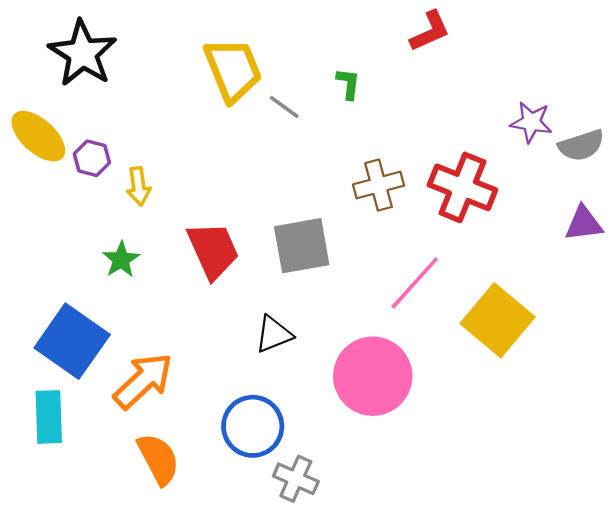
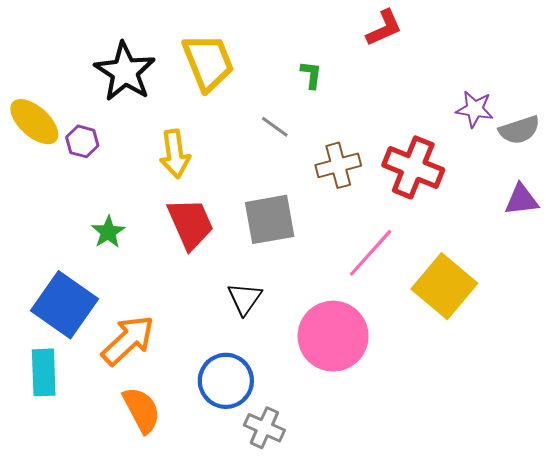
black star: (83, 53) -> (125, 72), moved
gray line: (284, 107) -> (275, 127), moved
yellow arrow: (138, 186) -> (175, 154), moved, size x1.4
black triangle: (274, 334) -> (245, 299), turned -33

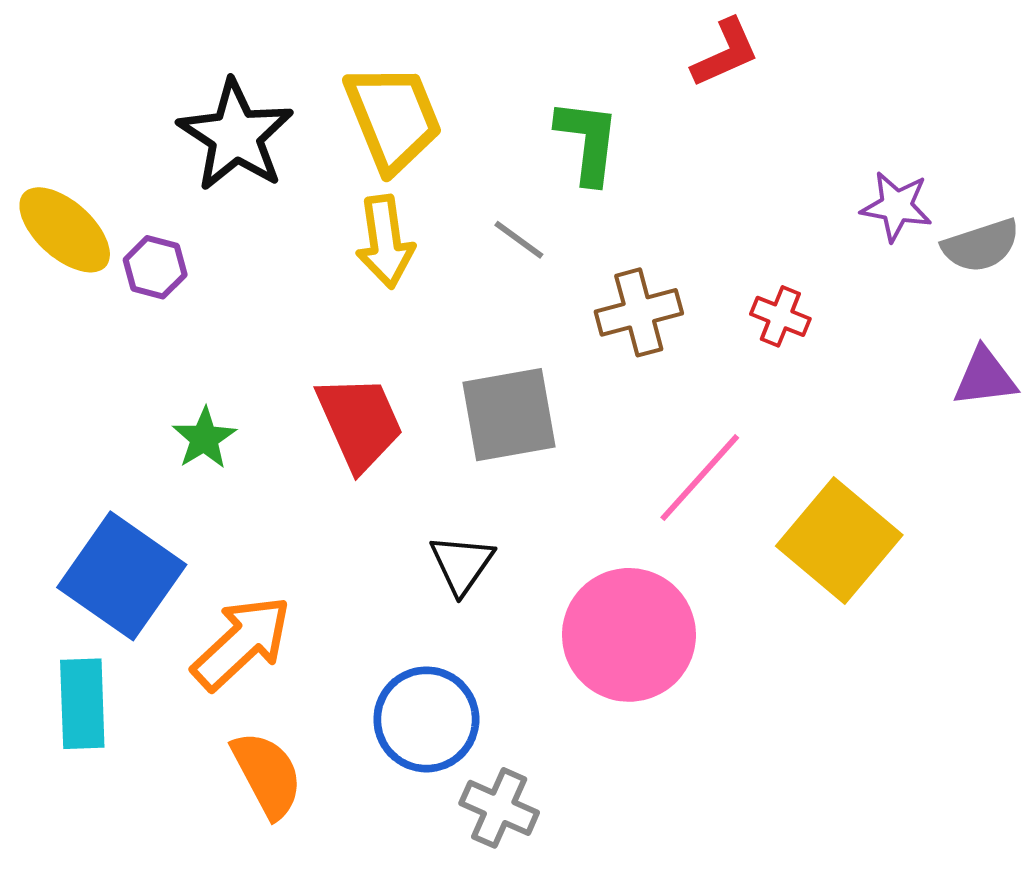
green L-shape: (311, 75) -> (588, 141), size x1.6
yellow arrow: (175, 154) -> (385, 242), moved
red cross: (413, 167) -> (780, 316), size x0.5

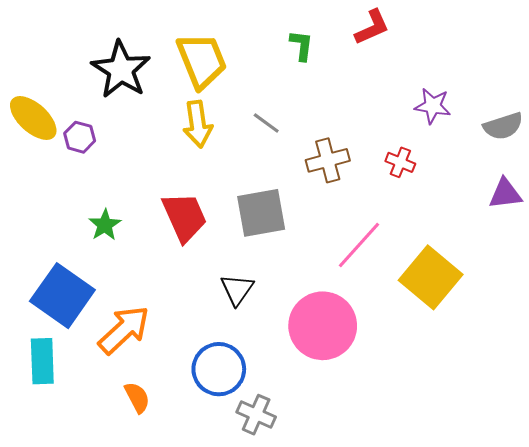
green L-shape: (588, 141) -> (302, 45), moved, size x0.7
purple star: (896, 206) -> (433, 106), moved
orange semicircle: (267, 774) -> (137, 397), size x0.7

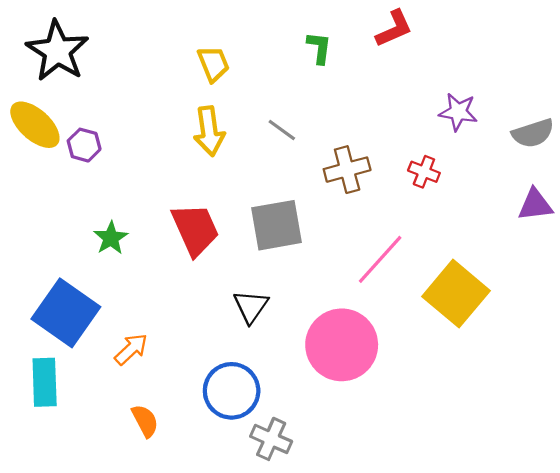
yellow trapezoid: (202, 61) -> (213, 64), size x0.6
black star: (121, 70) -> (57, 51), moved
orange arrow: (124, 330) -> (131, 349), size x0.6

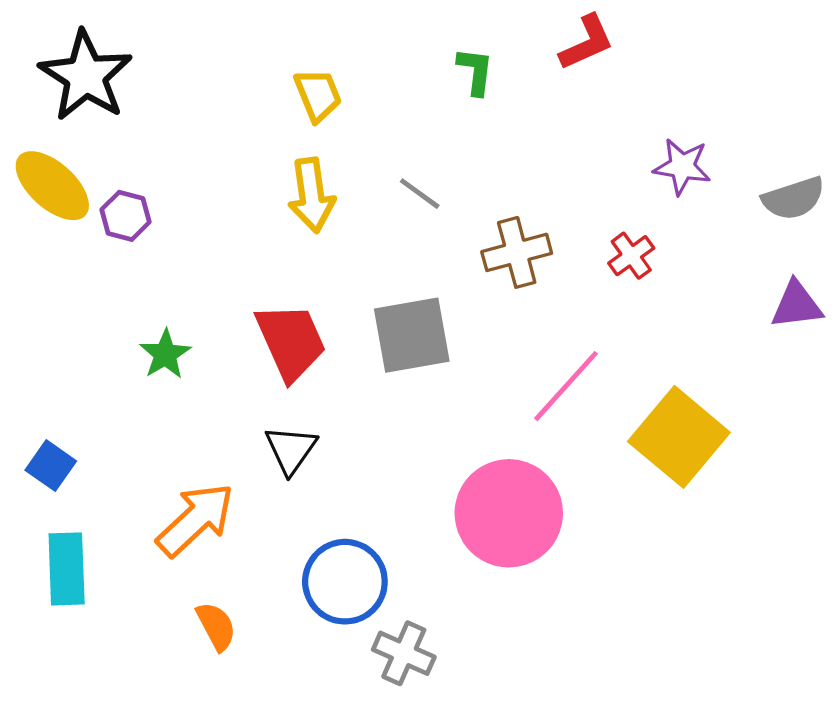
red cross: (424, 172) -> (631, 256), turned 32
black triangle: (251, 306) -> (291, 450), moved
blue square: (66, 313) -> (51, 466), moved, size x0.5
orange arrow: (131, 349) -> (195, 520), size x1.6

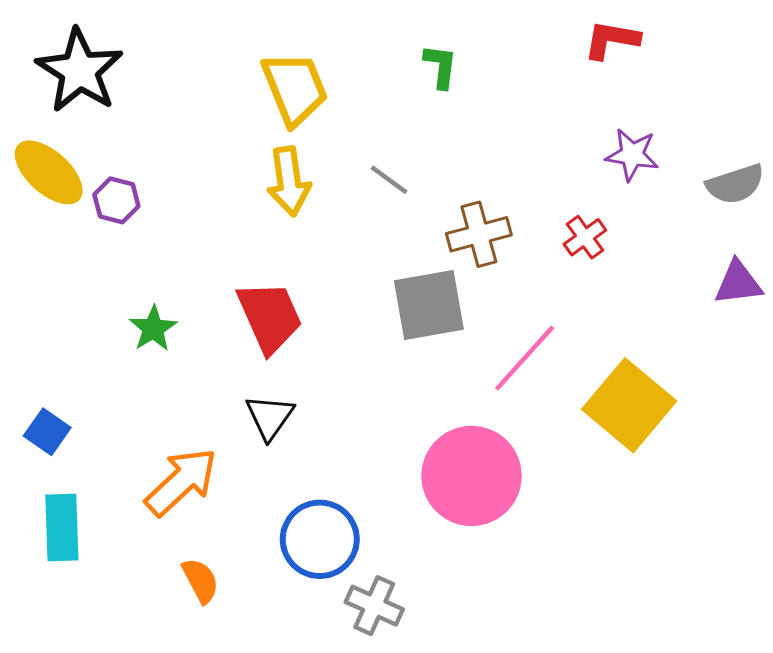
red L-shape: (587, 43) -> (612, 40), moved, turned -146
yellow trapezoid: (318, 95) -> (295, 88), size x1.5
gray square: (412, 335) -> (429, 305), moved

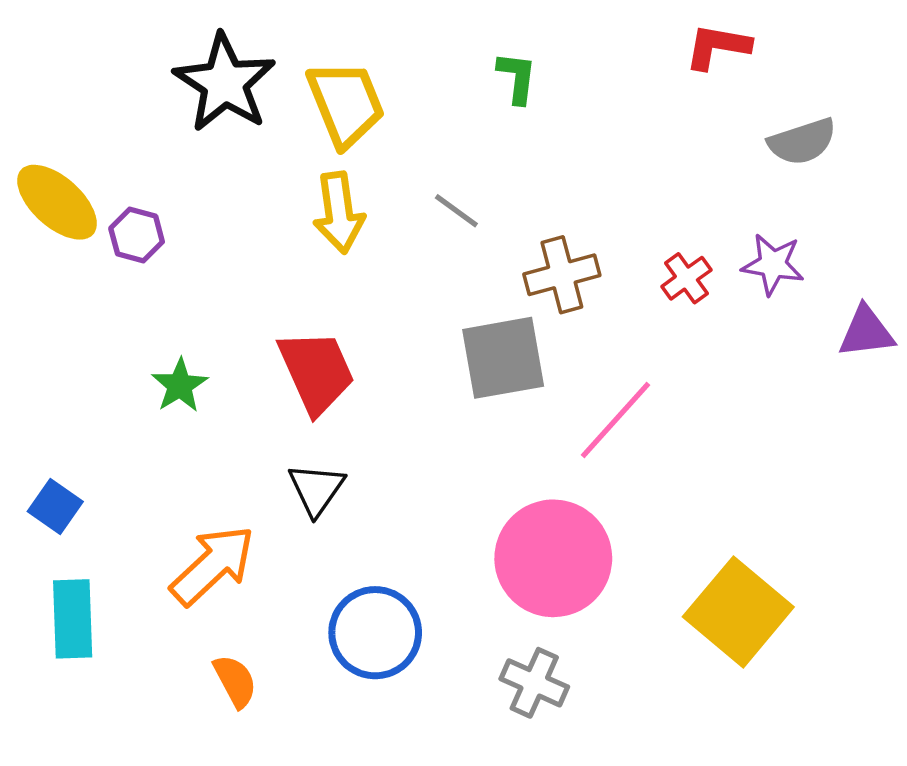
black star: (80, 71) -> (225, 83), moved
purple star: (632, 155) -> (773, 264), moved
gray semicircle: (735, 184) -> (802, 142), moved
yellow square: (629, 405) -> (738, 612), moved
gray cross: (374, 606) -> (534, 683), moved

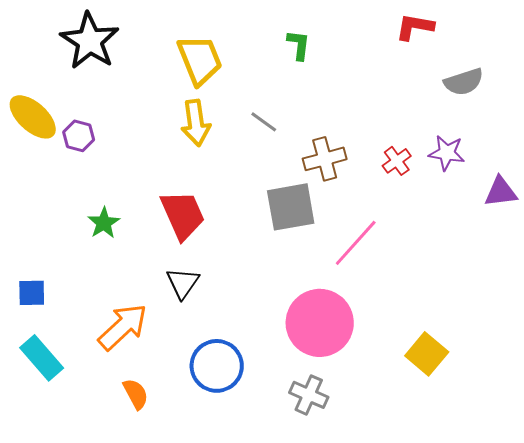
black star: (225, 83) -> (90, 41), moved
blue square: (55, 506) -> (32, 293), turned -36
yellow square: (738, 612) -> (427, 354), size x0.7
cyan rectangle: (73, 619) -> (42, 358), turned -39

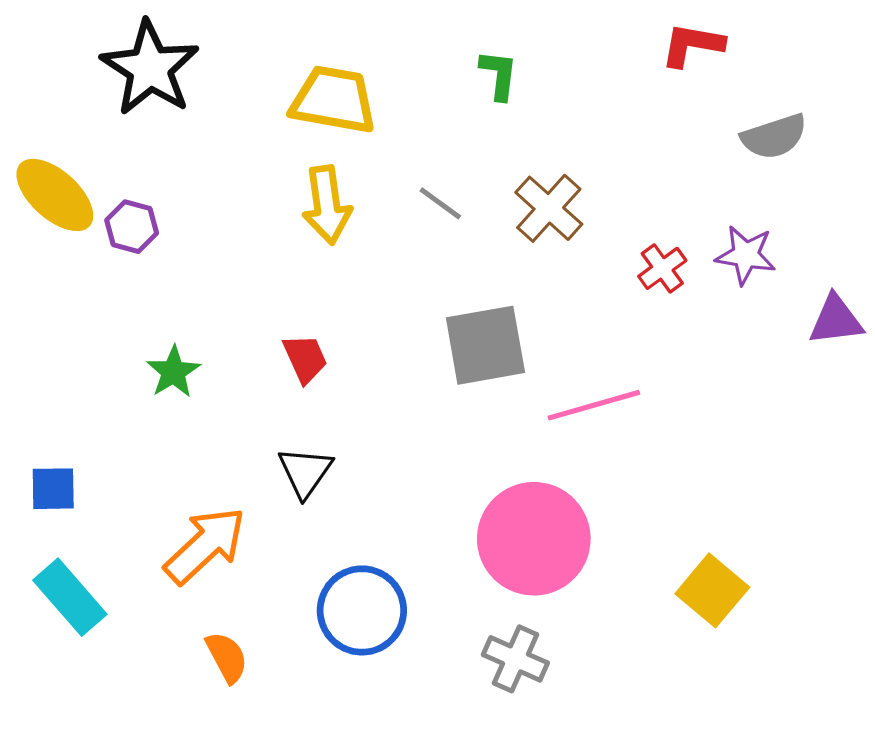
yellow trapezoid: (200, 60) -> (334, 100), turned -58
brown cross: (325, 159) -> (549, 208), moved, turned -33
red trapezoid: (183, 215) -> (305, 359), size x0.6
pink line: (356, 243) -> (594, 405), turned 32

